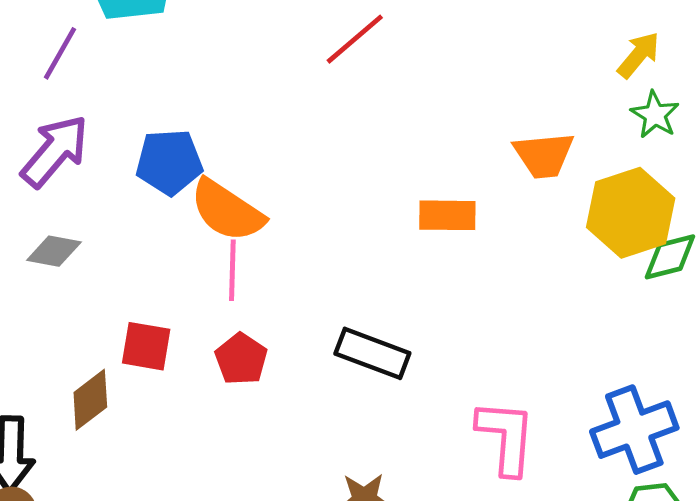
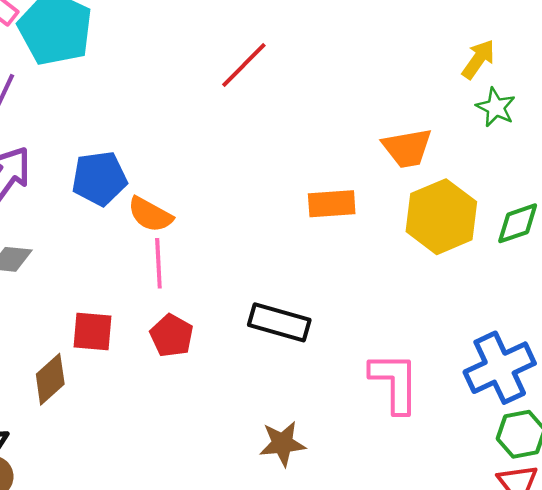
orange semicircle: (227, 211) -> (150, 215), size x0.7
yellow hexagon: (631, 213) -> (441, 217), moved

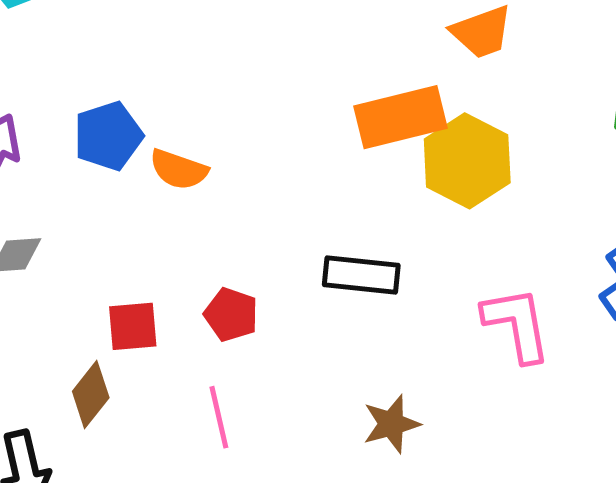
orange rectangle: (332, 204) -> (401, 117), size x1.5
yellow hexagon: (441, 217) -> (467, 161), moved
pink line: (158, 263) -> (219, 417), moved

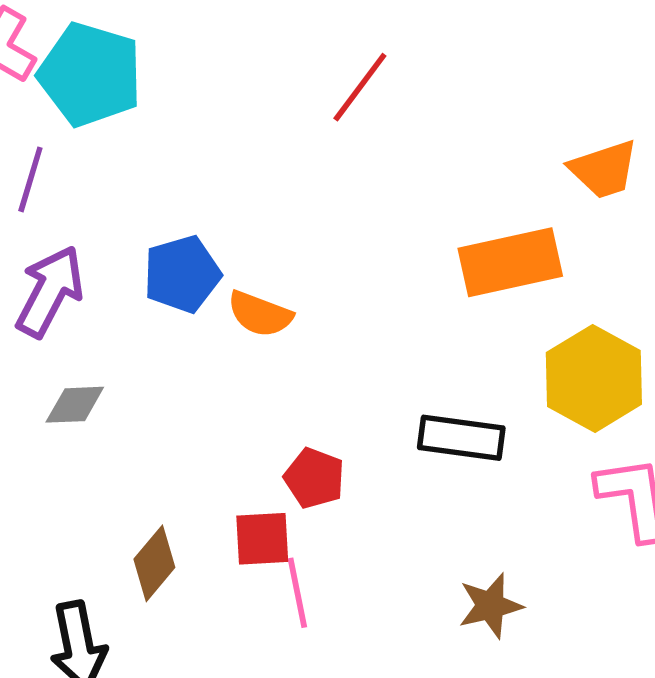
yellow hexagon: (467, 161) -> (594, 378), moved
red square: (133, 326) -> (262, 539), moved

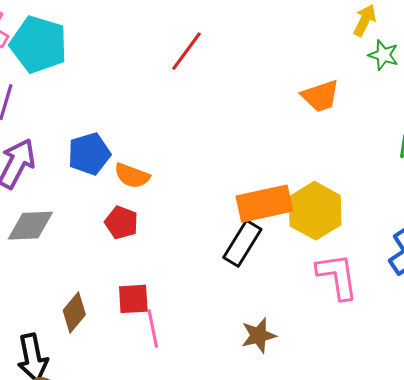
orange rectangle: (510, 262) -> (264, 204), moved
gray diamond: (75, 405) -> (30, 226), size x1.4
black rectangle: (461, 438) -> (242, 243), turned -66
red pentagon: (314, 478) -> (121, 223), moved

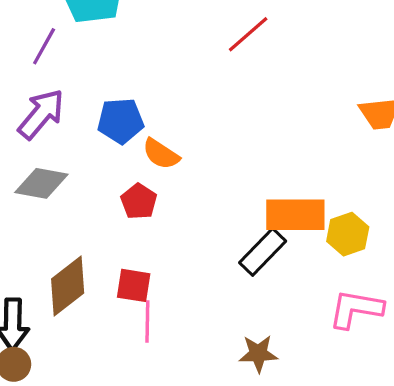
yellow hexagon: (315, 211) -> (348, 234), size x0.7
pink L-shape: (337, 276) -> (356, 309), turned -84
brown diamond: (74, 312) -> (68, 286), size x1.4

